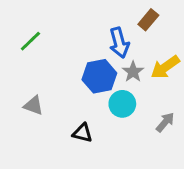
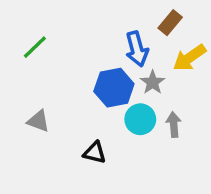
yellow arrow: (165, 67) -> (189, 58), moved
gray arrow: (165, 122) -> (174, 125), moved, turned -45

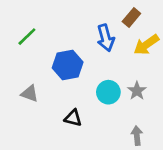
gray star: (153, 82) -> (137, 91), moved
blue hexagon: (114, 88) -> (68, 65), moved
gray arrow: (174, 125) -> (137, 136), moved

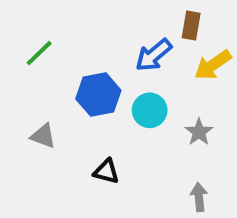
brown rectangle: (131, 18) -> (191, 25), turned -30
blue arrow: (106, 38) -> (154, 55), turned 65
cyan circle: (108, 92) -> (150, 110), moved

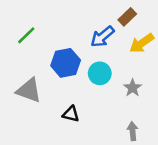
brown rectangle: (191, 25) -> (127, 17), turned 36
gray triangle: (43, 136) -> (29, 90), size x1.5

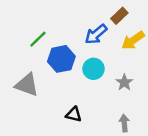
green line: (26, 35) -> (38, 39), moved
black triangle: (71, 114) -> (74, 114), moved

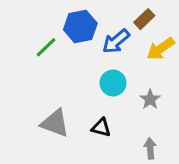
blue hexagon: (61, 59) -> (80, 26), moved
gray triangle: (27, 85) -> (55, 123), moved
black triangle: (74, 114) -> (101, 128), moved

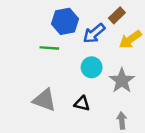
green line: (46, 47) -> (49, 48), moved, turned 48
gray star: (150, 99) -> (122, 81), size x1.5

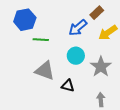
blue hexagon: (65, 21) -> (25, 20), moved
gray triangle: (44, 100) -> (45, 71), moved

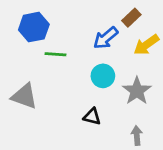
gray triangle: (45, 71) -> (24, 96), moved

